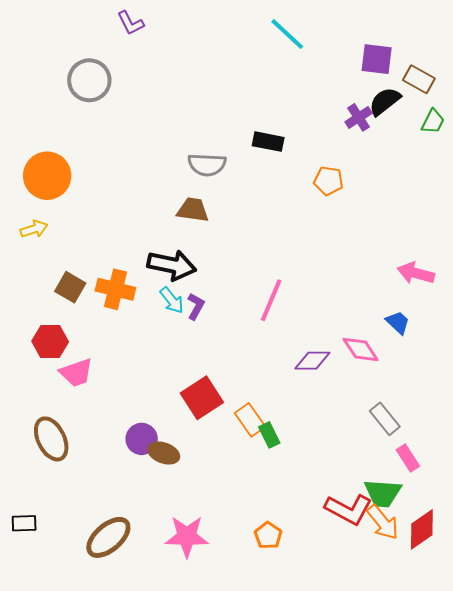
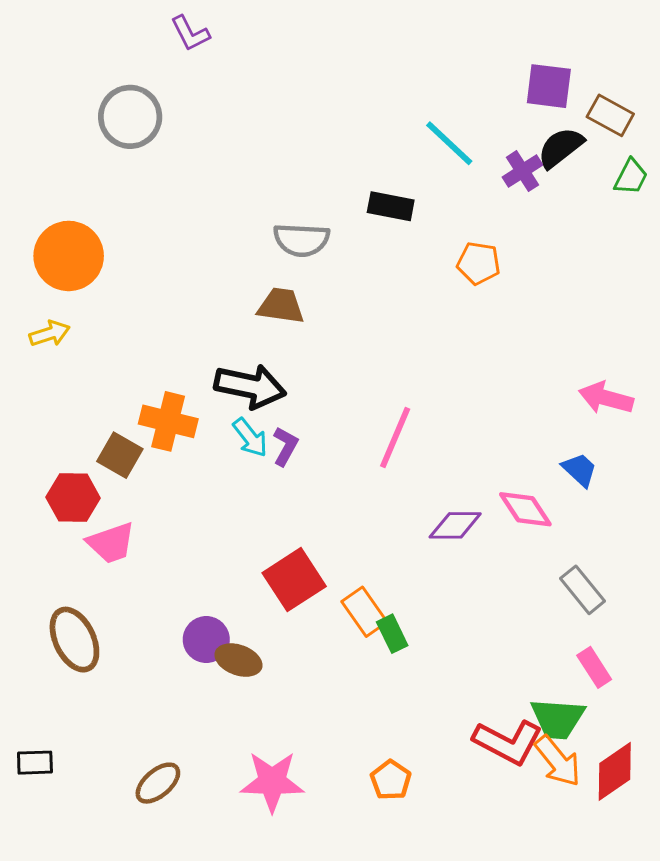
cyan line: (287, 34) -> (449, 143), moved
brown square: (70, 287) -> (120, 455), moved
gray rectangle: (385, 419) -> (583, 590), moved
brown ellipse: (108, 537) -> (158, 783), size x0.7

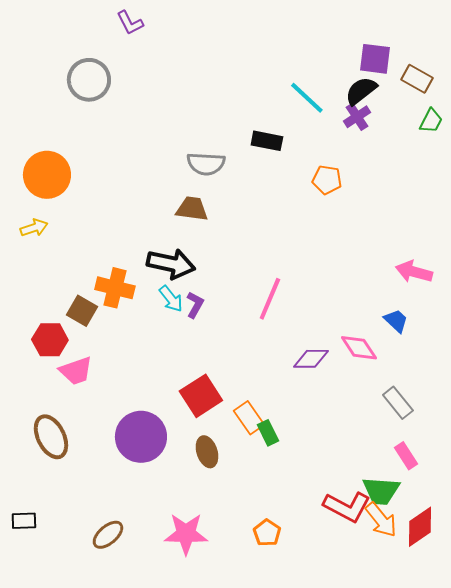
black semicircle: (561, 148) -> (361, 91), moved
purple circle: (206, 640) -> (141, 437), size x1.6
brown ellipse: (238, 660) -> (207, 452), moved, turned 52

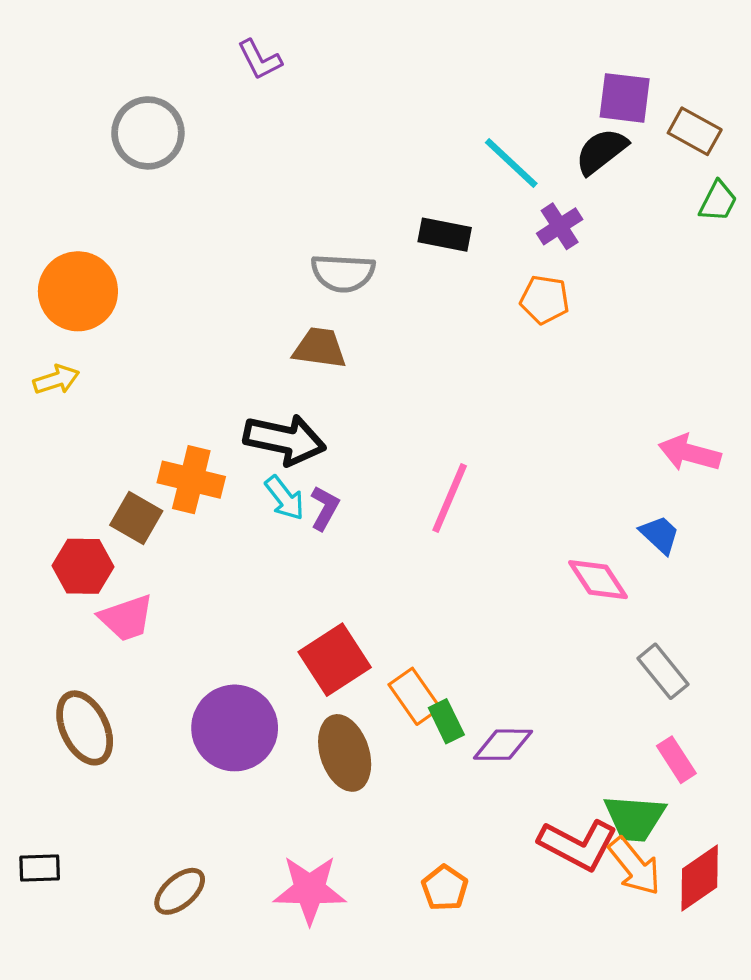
purple L-shape: (130, 23) -> (260, 60), moved
purple cross: (357, 117) -> (560, 226), moved
purple diamond: (311, 359) -> (503, 745), moved
brown ellipse: (207, 452) -> (345, 753), size x1.4

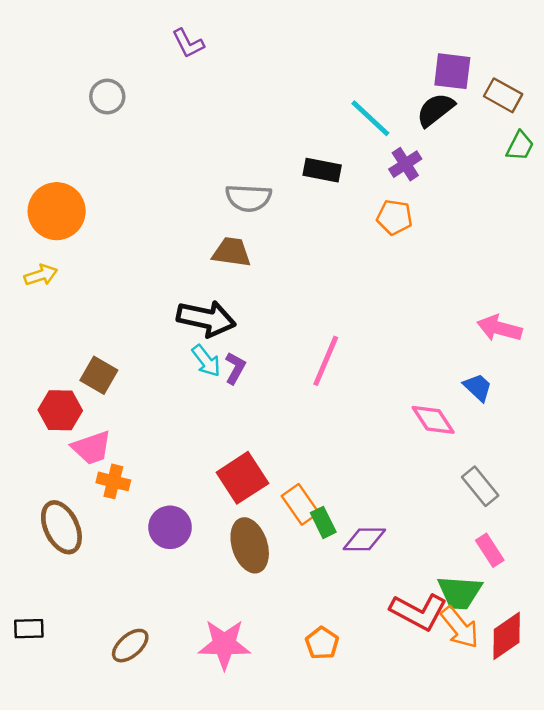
gray circle: (148, 133) -> (107, 97), size x0.7
orange cross: (191, 480) -> (113, 481), moved, size x0.7
purple circle: (235, 728) -> (170, 527), size x0.7

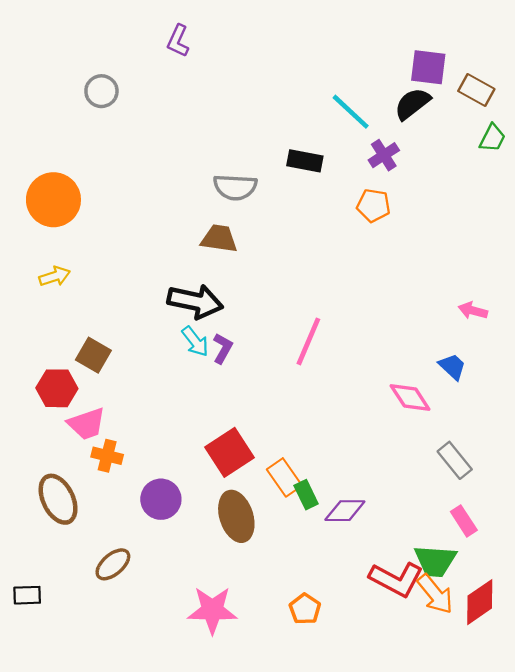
purple L-shape: (188, 43) -> (178, 41), turned 52
yellow arrow: (41, 275) -> (55, 276), moved
pink arrow: (499, 328) -> (473, 311), size x0.7
brown ellipse: (130, 646) -> (113, 564), moved

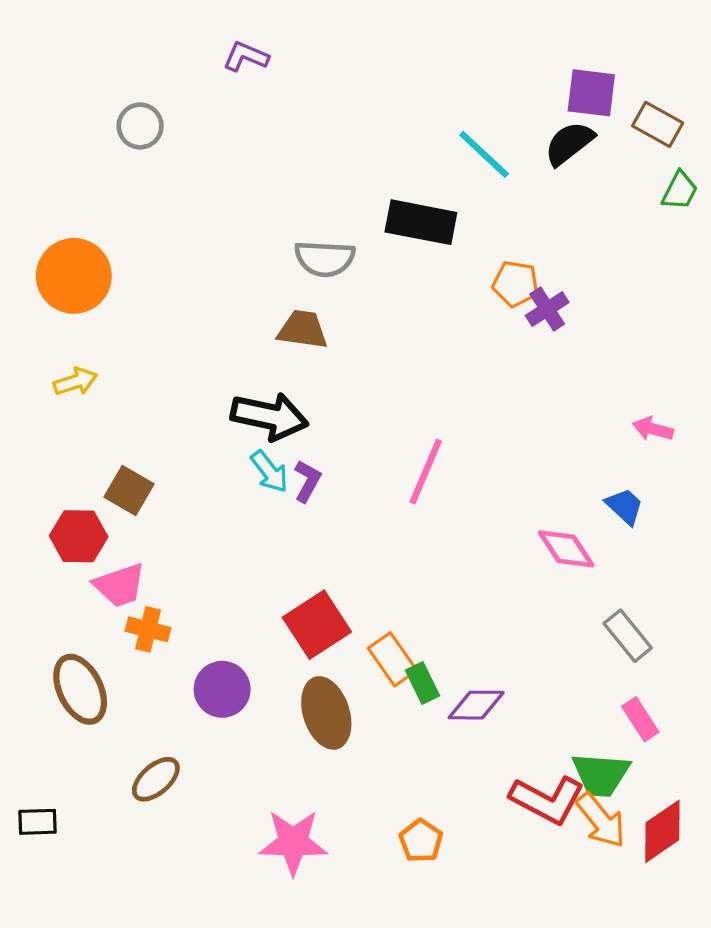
purple L-shape: (178, 41) -> (246, 57), turned 88
purple cross: (384, 155) -> (547, 309), moved
black rectangle: (305, 161) -> (421, 222), size x1.4

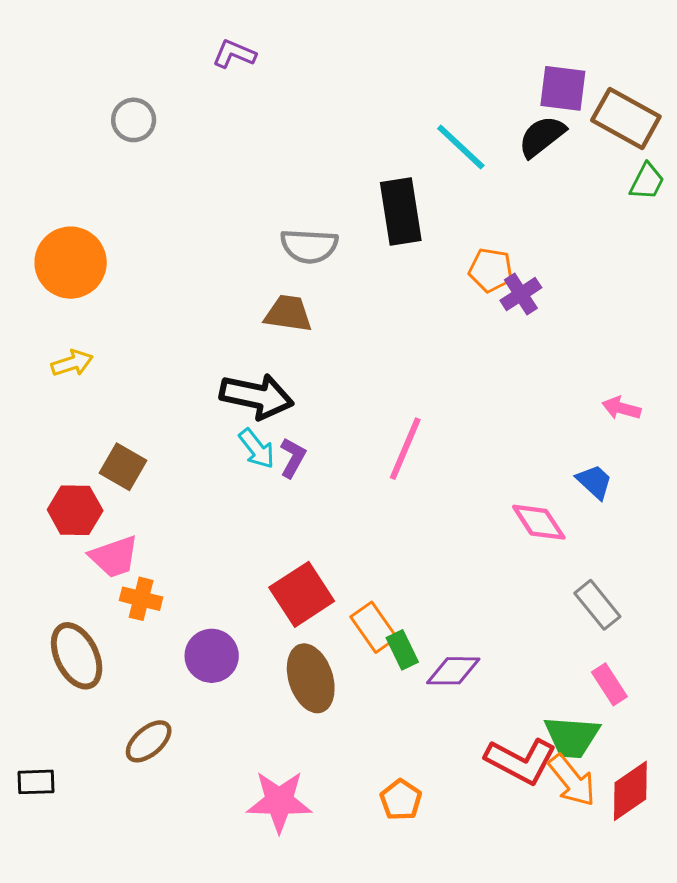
brown rectangle: (658, 124) -> (626, 118), size x1.4
black rectangle: (421, 222) -> (401, 212), turned 70

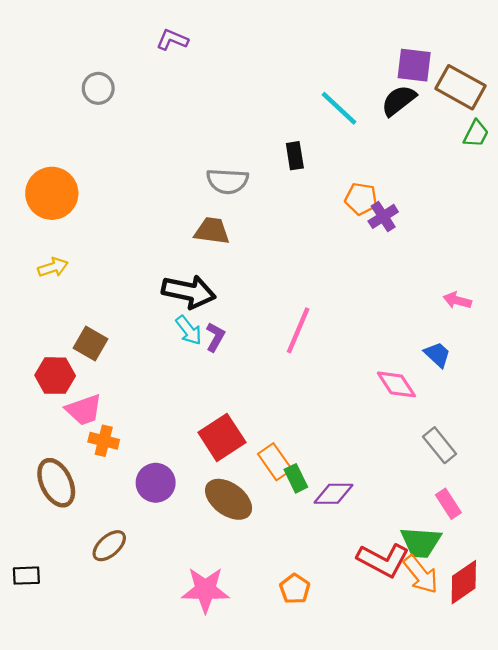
black rectangle: (401, 212) -> (295, 156), size x0.6
brown ellipse: (311, 678) -> (229, 499), turned -36

